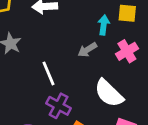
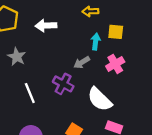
white line: (48, 73) -> (30, 93), moved
purple cross: (59, 106) -> (63, 84), moved

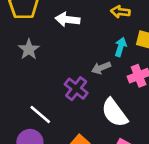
white line: (30, 93) -> (40, 114), moved, turned -36

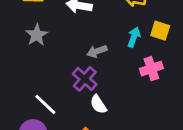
gray arrow: (101, 68) -> (97, 51), moved
white semicircle: (114, 113) -> (98, 104), moved, size x0.6

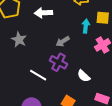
white line: (45, 104) -> (38, 75), moved
white semicircle: (98, 104) -> (84, 76), moved

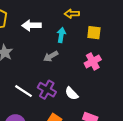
cyan arrow: (86, 26) -> (61, 35), moved
purple cross: (58, 62) -> (47, 90), moved

